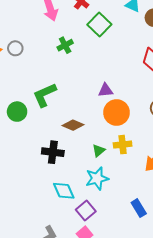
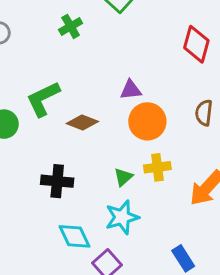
brown diamond: (73, 125) -> (82, 122), moved

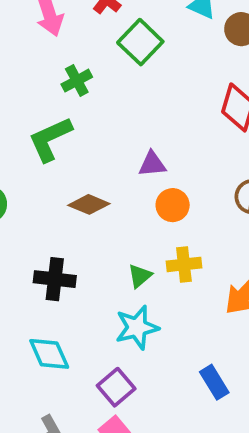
green L-shape: (43, 99) -> (50, 139), moved
orange circle: (147, 121) -> (173, 205), size x0.7
cyan diamond: (75, 236) -> (49, 354), moved

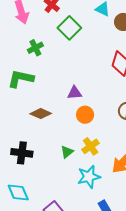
green L-shape: (50, 139) -> (21, 79), turned 36
yellow cross: (184, 264) -> (91, 146), turned -30
cyan star: (137, 327) -> (89, 177), moved

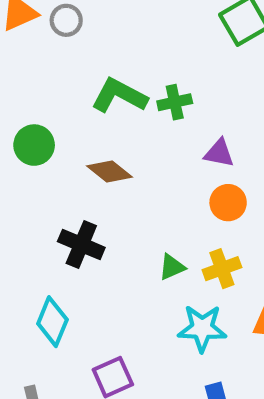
green cross: (35, 48) -> (175, 102), moved
brown diamond: (41, 114) -> (109, 171), moved
cyan diamond: (18, 193) -> (52, 322), turned 30

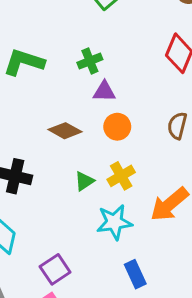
green cross: (175, 102) -> (90, 61), moved
brown diamond: (109, 171) -> (65, 131), moved

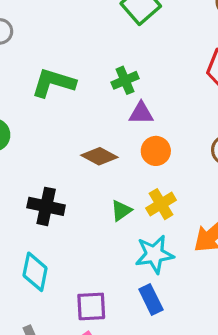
purple square: (55, 269) -> (91, 306), turned 32
blue rectangle: (135, 274) -> (151, 299), moved

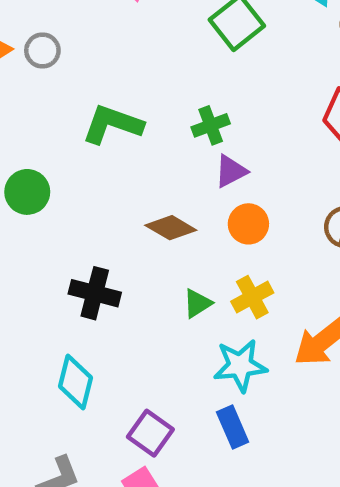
purple triangle: (141, 113) -> (231, 171), turned -30
purple square: (91, 306) -> (150, 433), turned 36

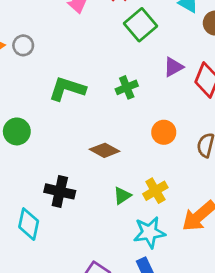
purple triangle: (231, 171) -> (173, 67), moved
orange circle: (248, 224) -> (164, 132), moved
cyan diamond: (76, 382) -> (29, 224), moved

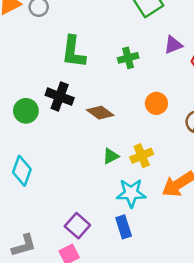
green L-shape: (67, 89) -> (74, 52), turned -108
green circle: (17, 131) -> (26, 111), moved
black cross: (60, 191) -> (60, 97), moved

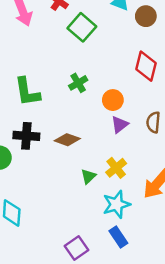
purple triangle: (173, 45) -> (120, 125), moved
orange circle: (156, 103) -> (113, 100), moved
purple square: (77, 226) -> (76, 248), turned 30

